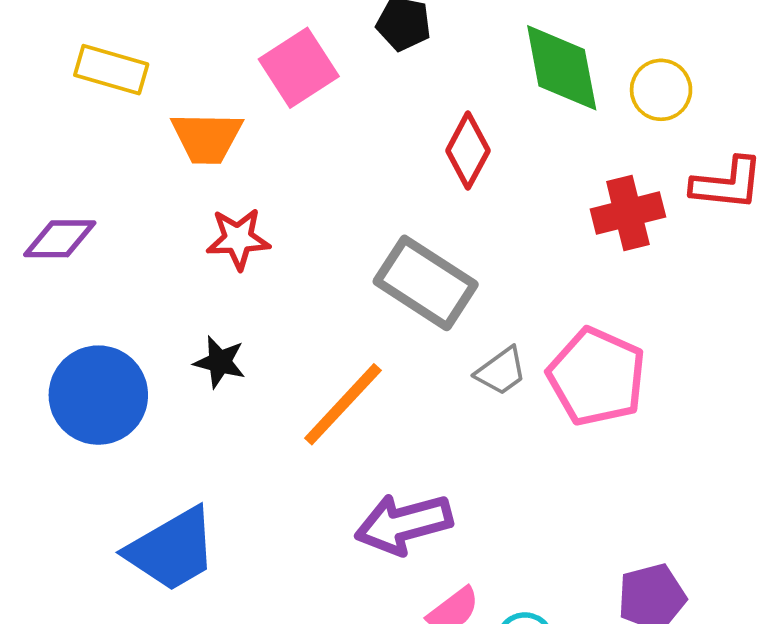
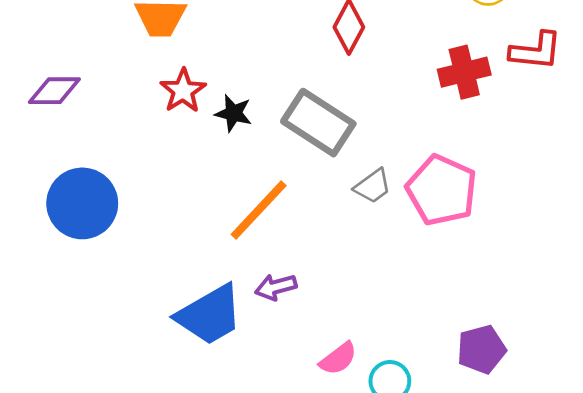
red star: (238, 239) -> (183, 91), turned -30
black star: (220, 362) -> (233, 113), moved
purple arrow: (404, 524) -> (276, 287), moved, size x0.6
blue trapezoid: (172, 550) -> (210, 315), moved

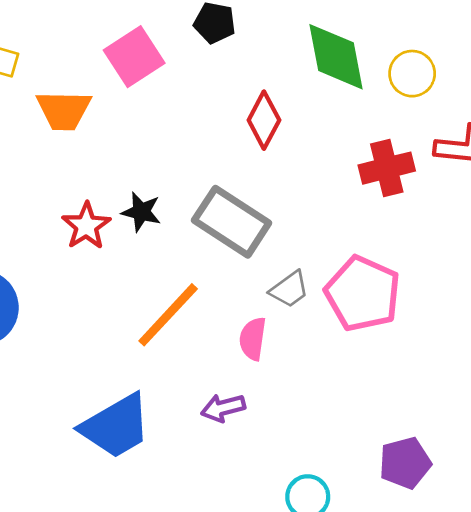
red star: (183, 91) -> (86, 226), moved
purple arrow: (276, 287) -> (223, 408), moved
pink semicircle: (338, 359) -> (253, 339), moved, turned 135

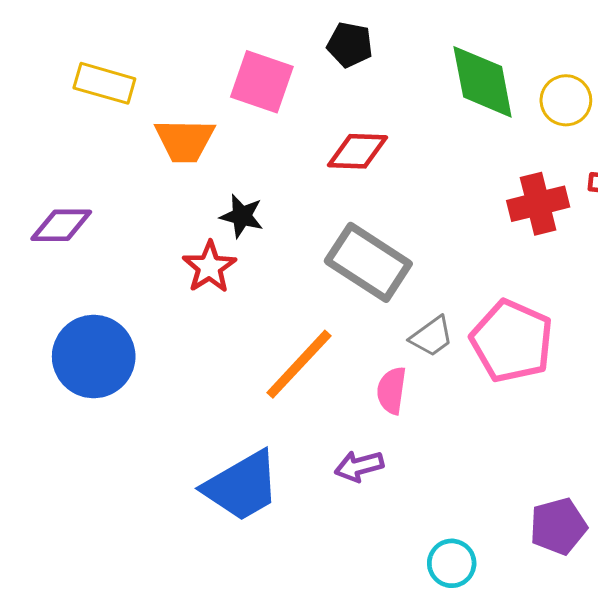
pink square: (134, 57) -> (262, 82), turned -38
red diamond: (264, 120) -> (358, 151), moved, turned 64
black star: (141, 212) -> (242, 216), moved

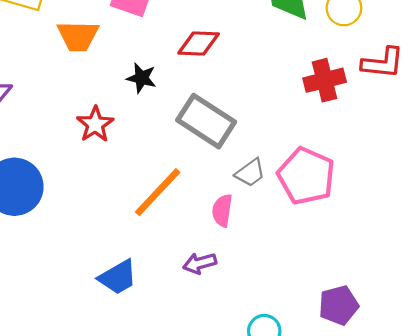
black star: (242, 216) -> (141, 78), moved
blue trapezoid: (242, 486) -> (118, 277), size x0.7

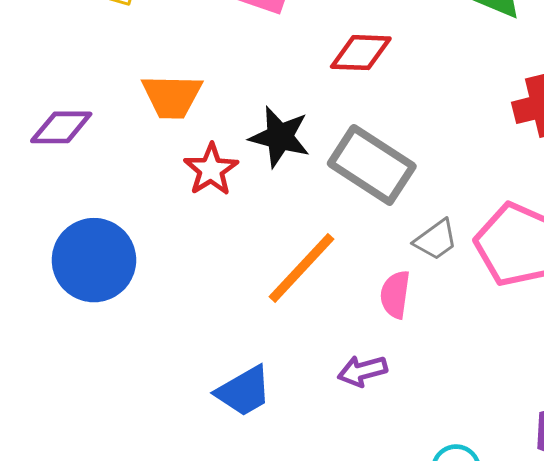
orange trapezoid: (78, 36) -> (172, 96), moved
black star: (141, 78) -> (280, 137), moved, size x1.4

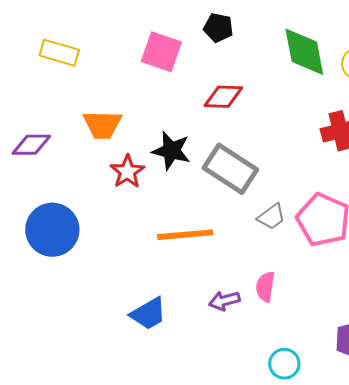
orange line: (302, 268) -> (185, 235), turned 42
pink semicircle: (395, 294) -> (265, 287), moved

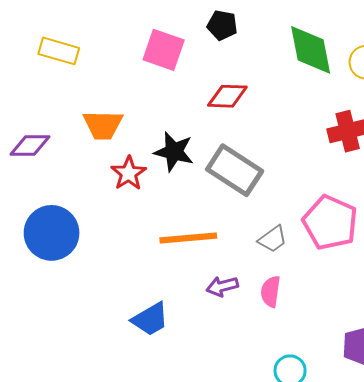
gray trapezoid: (271, 217) -> (273, 239), moved
purple arrow: (224, 301) -> (222, 286), moved

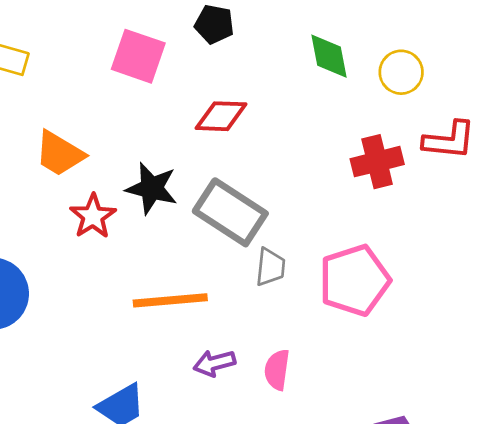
green diamond: (311, 50) -> (329, 56), size x0.7
orange trapezoid: (103, 125) -> (60, 154), turned 30
pink pentagon: (330, 223) -> (354, 280), turned 30
gray trapezoid: (273, 239) -> (270, 267), moved, turned -48

